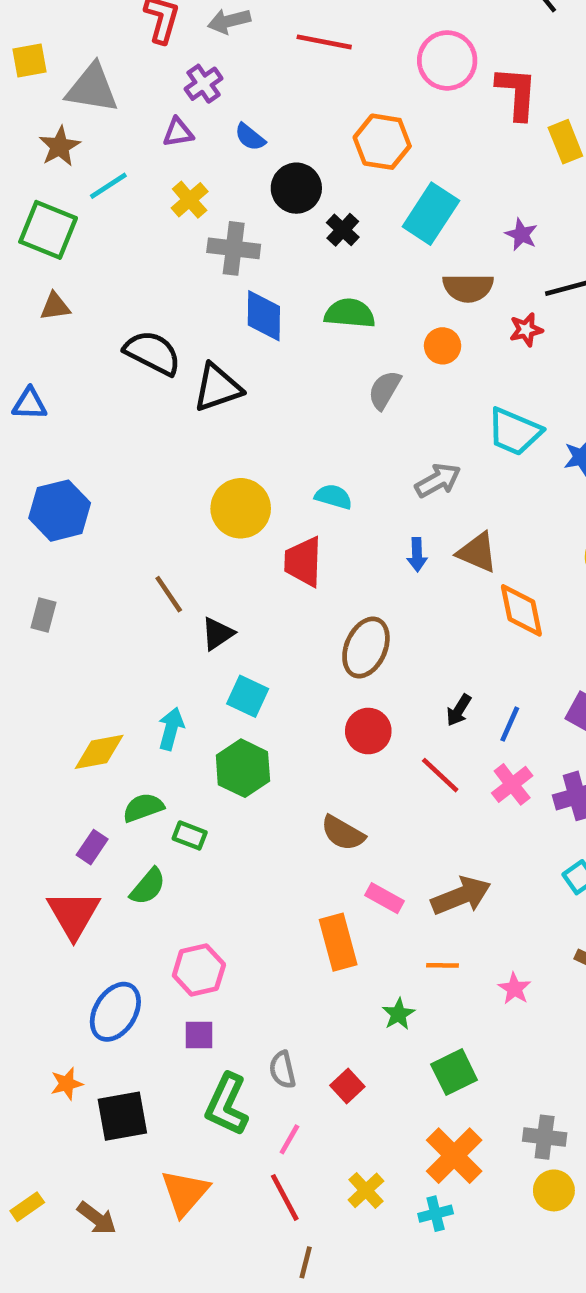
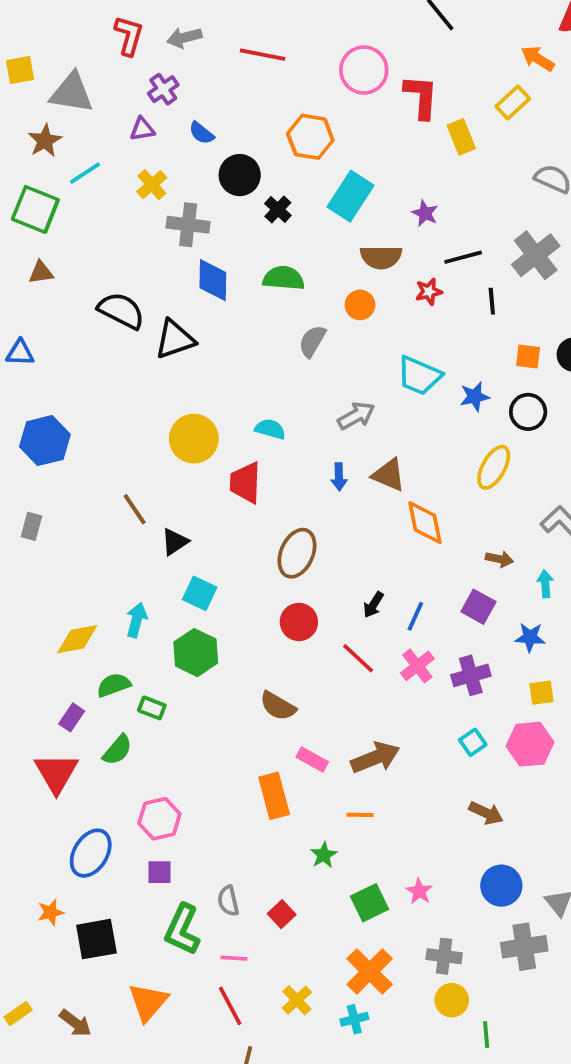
pink star: (514, 989) -> (419, 891), moved
pink line: (289, 1139) -> (234, 958), turned 64

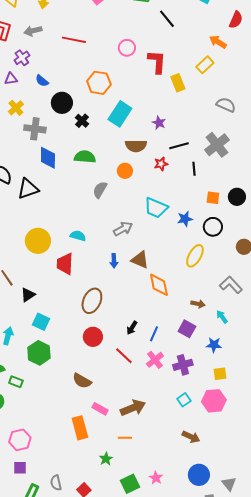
pink circle: (364, 70) -> (127, 48), size x0.7
cyan arrow: (545, 584) -> (222, 317), turned -32

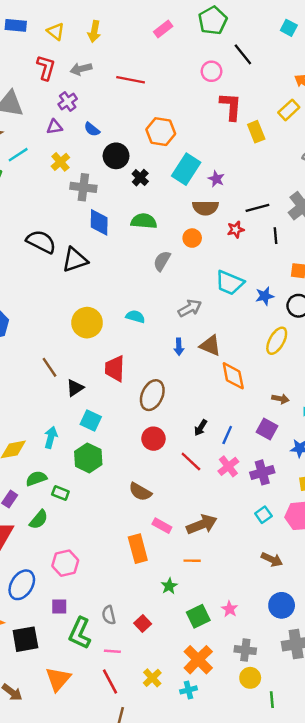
pink circle: (127, 48) -> (211, 71), moved
purple star: (159, 123) -> (216, 179), moved
red trapezoid: (65, 264) -> (115, 369), moved
purple square: (20, 468) -> (59, 607), moved

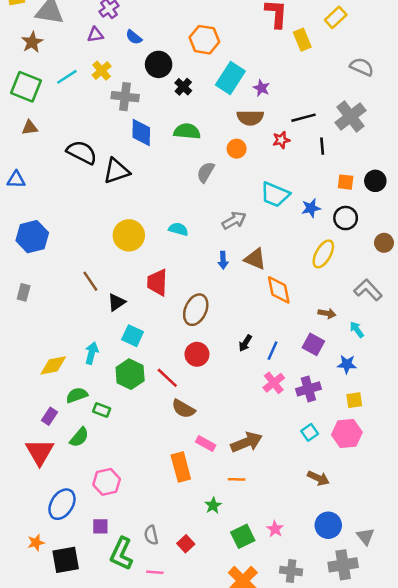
cyan line: (18, 155) -> (67, 77), moved
red line: (191, 462) -> (167, 378), moved

